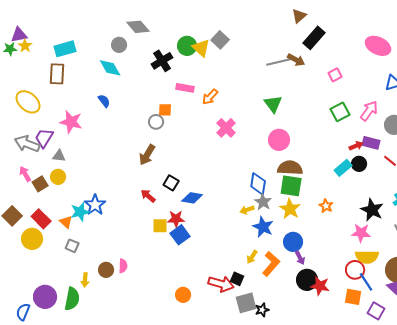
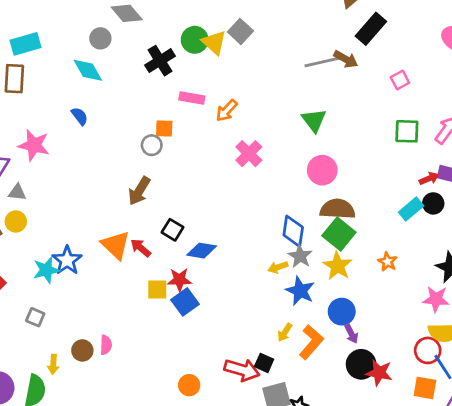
green square: (340, 112) -> (407, 131), turned 30
green square: (291, 186) -> (339, 234), turned 30
orange triangle: (66, 222) -> (116, 245), moved, size x1.6

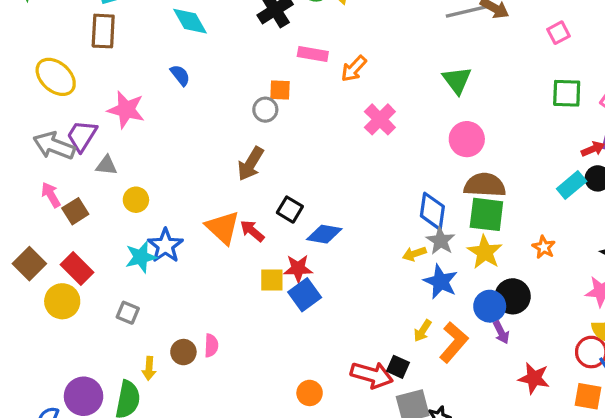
yellow circle: (16, 221) -> (136, 200), moved
green square: (339, 234) -> (486, 214), turned -32
black circle: (361, 364) -> (513, 296), moved

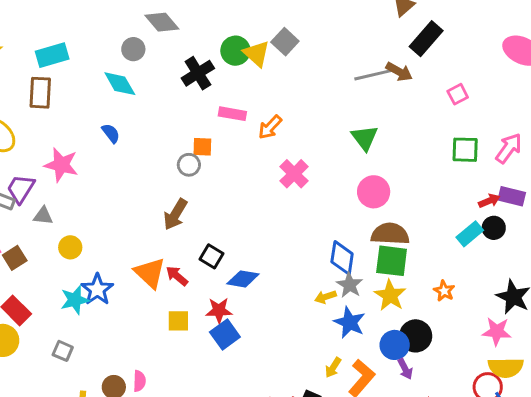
yellow square: (272, 280) -> (178, 321), moved

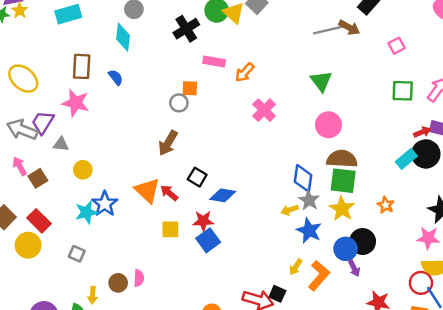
cyan diamond: (120, 84) -> (123, 37), turned 36
brown rectangle: (40, 93) -> (82, 66), moved
black circle: (494, 228) -> (426, 154), size x1.5

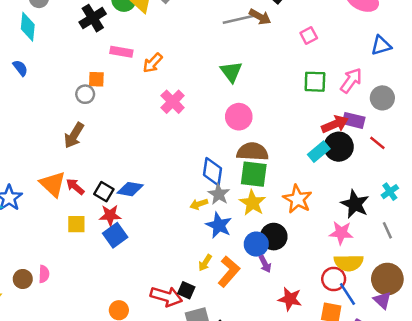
red arrow: (422, 132) -> (335, 124), size x1.5
black square: (197, 177) -> (104, 192), moved
orange star: (386, 205) -> (297, 199), size x1.6

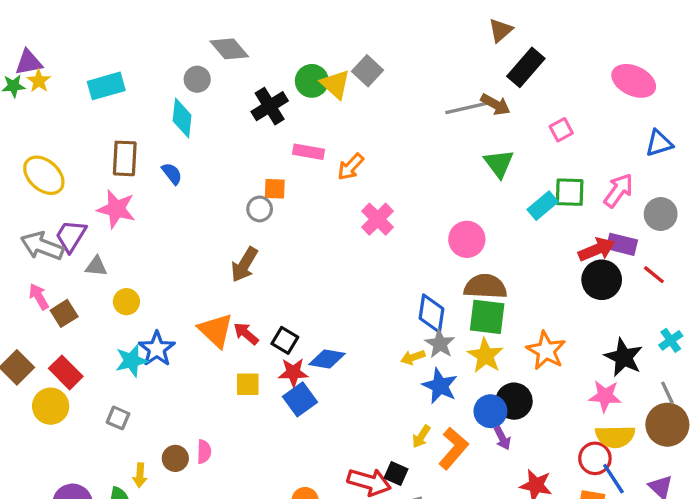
green triangle: (231, 72) -> (499, 163), moved
cyan rectangle: (319, 152) -> (543, 206), moved
blue diamond: (130, 189) -> (327, 359), moved
brown circle: (387, 279) -> (667, 425), moved

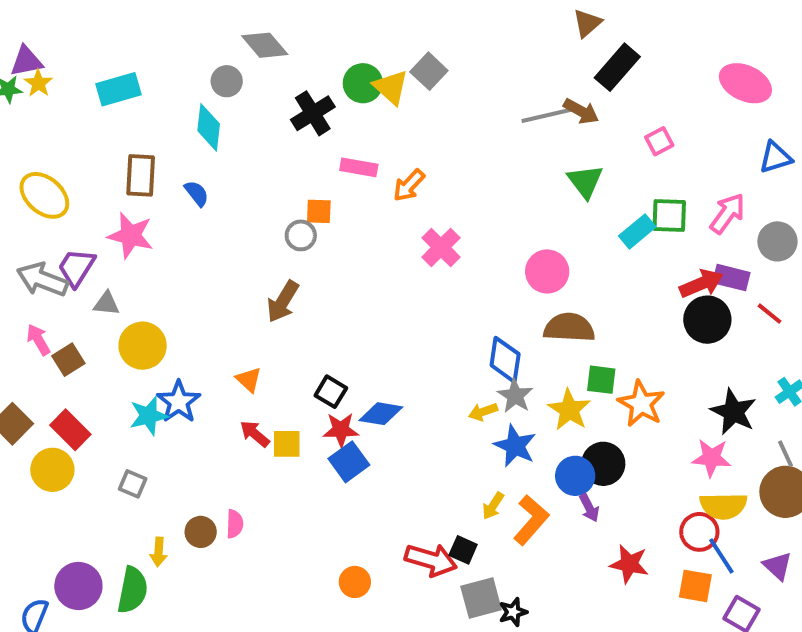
yellow circle: (126, 302) -> (143, 346), size x1.5
green square: (487, 317) -> (601, 380), moved, size x0.7
orange triangle: (216, 330) -> (249, 380), size x0.6
red arrow: (246, 334) -> (255, 434), moved

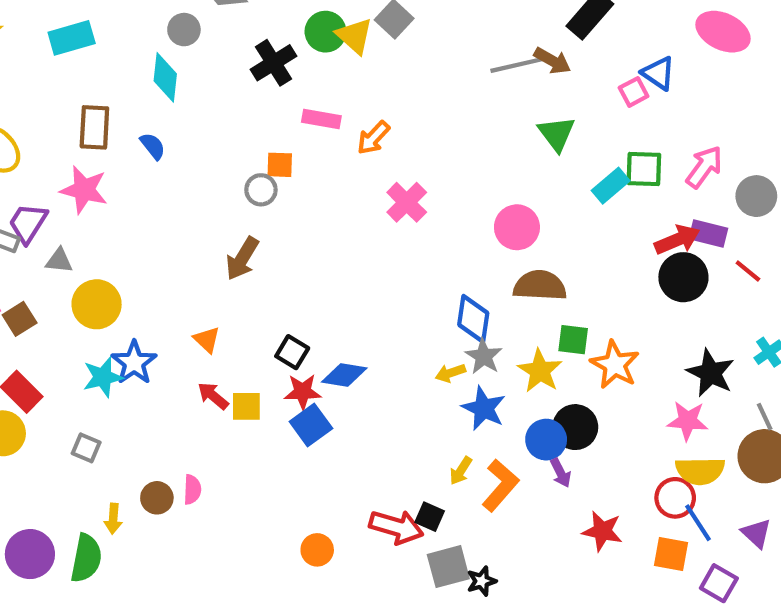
blue triangle: (775, 157) -> (658, 73), moved, turned 51

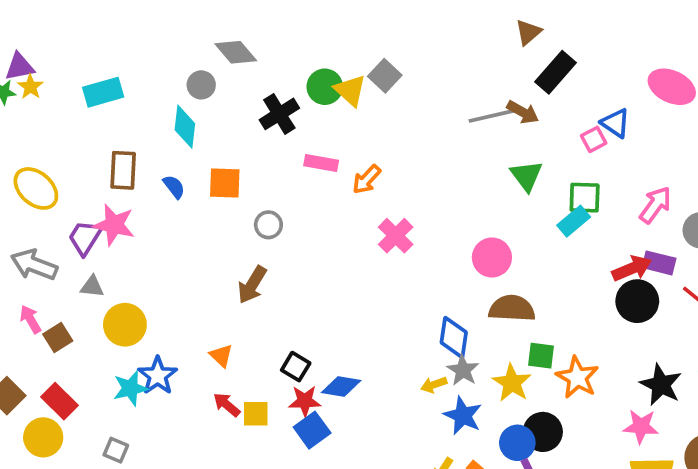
orange square: (280, 165) -> (225, 183), moved, size x1.4
green square: (644, 169) -> (585, 198), moved
purple trapezoid: (28, 223) -> (85, 238), moved

